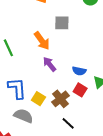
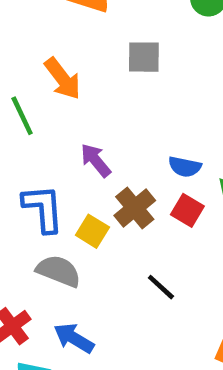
orange arrow: (42, 41) -> (63, 79), moved
purple arrow: (49, 64) -> (96, 160), moved
brown cross: (60, 99) -> (135, 208), moved

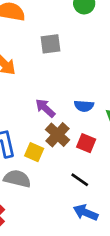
purple arrow: (96, 160) -> (45, 108), moved
red square: (187, 210) -> (86, 143), moved
blue arrow: (74, 338) -> (86, 213), moved

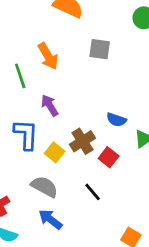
purple arrow: (45, 108) -> (50, 105), moved
gray semicircle: (17, 179) -> (44, 187), moved
blue arrow: (86, 213) -> (50, 219), moved

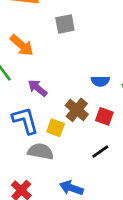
gray semicircle: (44, 187) -> (41, 151), moved
black line: (93, 192) -> (100, 152), turned -66

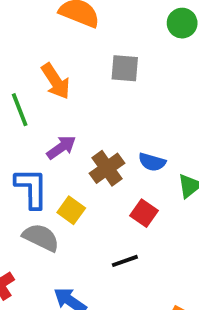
purple arrow: (38, 88) -> (61, 147), turned 90
brown cross: (77, 110) -> (107, 168), moved

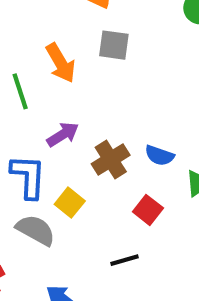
gray square: (125, 68) -> (114, 45), moved

